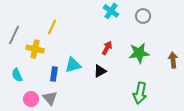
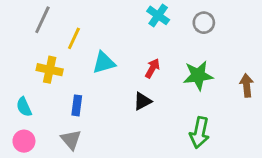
gray line: (14, 35) -> (42, 20), moved
cyan triangle: (73, 65) -> (104, 63), moved
pink circle: (31, 99) -> (24, 141), moved

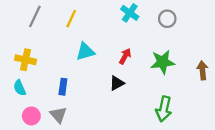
yellow line: (74, 38) -> (71, 19), moved
yellow cross: (50, 70) -> (25, 60), moved
pink circle: (24, 141) -> (31, 116), moved

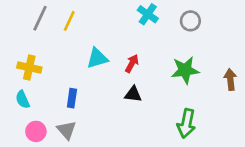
yellow line: (71, 19) -> (69, 21), moved
red arrow: (125, 56) -> (132, 64), moved
black triangle: (117, 83) -> (133, 94), turned 35

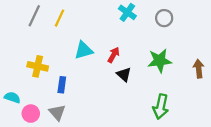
yellow cross: (29, 68) -> (38, 66), moved
black triangle: (133, 94) -> (124, 74), moved, turned 35
cyan semicircle: (23, 99) -> (12, 97), moved, turned 133

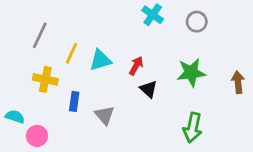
gray line: (34, 16) -> (40, 35), moved
yellow line: (60, 18) -> (71, 53), moved
gray triangle: (57, 112) -> (104, 115), moved

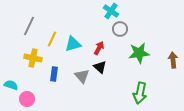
gray circle: (197, 22) -> (120, 29), moved
black triangle: (149, 89) -> (100, 67), moved
gray triangle: (104, 115) -> (82, 76), moved

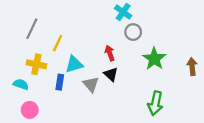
cyan triangle: (73, 44) -> (74, 64), moved
red arrow: (99, 48) -> (110, 53), turned -48
green star: (139, 53) -> (154, 59), turned -30
cyan semicircle: (11, 85) -> (21, 84), moved

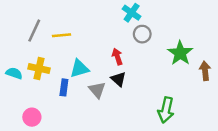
yellow line: (58, 43) -> (62, 35), moved, turned 60
green star: (154, 59) -> (180, 53), moved
cyan semicircle: (21, 84) -> (14, 73), moved

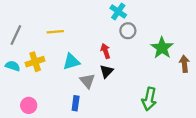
gray line: (34, 31) -> (16, 35), moved
yellow cross: (39, 68) -> (35, 62), turned -30
black triangle: (118, 79) -> (107, 71), turned 32
blue rectangle: (64, 87) -> (76, 103), moved

